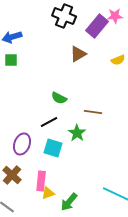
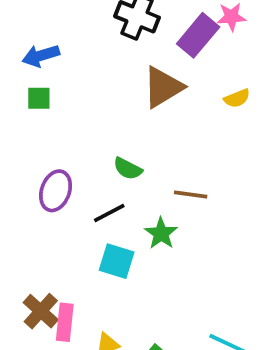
brown triangle: (78, 54) -> (163, 87), size x1.4
purple ellipse: (22, 144) -> (56, 191), moved
pink rectangle: (41, 181) -> (65, 322), moved

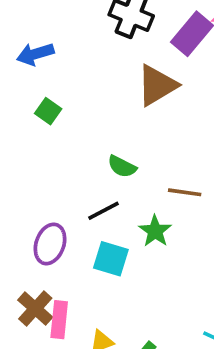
green square: (39, 98) -> (48, 111), moved, turned 35
purple ellipse: (56, 191) -> (50, 244), moved

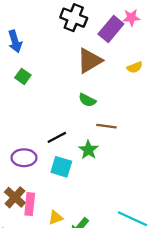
blue arrow: (35, 54) -> (15, 41), turned -90
green semicircle: (122, 167) -> (87, 100), moved
purple ellipse: (50, 244) -> (24, 158), turned 70

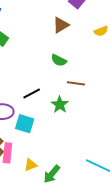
brown triangle: (90, 61) -> (61, 25), size x0.7
cyan square: (61, 167) -> (25, 124), moved

